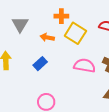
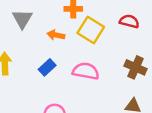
pink semicircle: (85, 66) -> (86, 71), moved

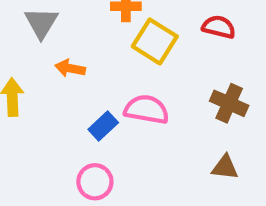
orange arrow: (56, 35) -> (70, 68), moved
blue rectangle: (47, 67) -> (103, 126), moved

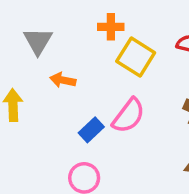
pink semicircle: (147, 110) -> (129, 116), turned 117

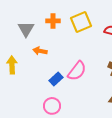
orange cross: (111, 27) -> (53, 21), moved
yellow square: (136, 57) -> (81, 22), moved, turned 35

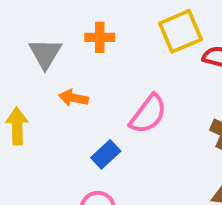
yellow square: (81, 22) -> (180, 31), moved
pink semicircle: (77, 71) -> (148, 114), moved

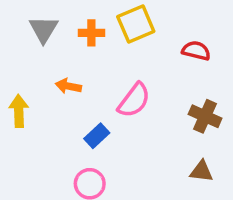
yellow square: (180, 31) -> (136, 24), moved
gray triangle: (45, 54) -> (44, 29), moved

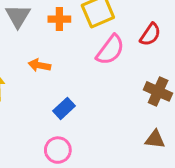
red semicircle: (196, 51) -> (150, 34), turned 110
pink semicircle: (134, 100) -> (110, 50), moved

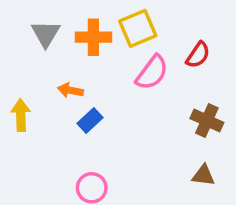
orange cross: (59, 19) -> (93, 37), size x1.4
blue rectangle: (64, 108) -> (90, 120), moved

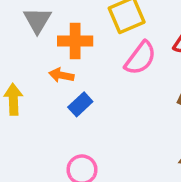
orange cross: (93, 37) -> (75, 41), moved

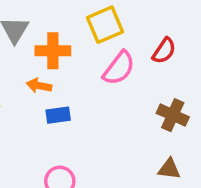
blue rectangle: (80, 104) -> (58, 115), turned 35

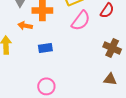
orange arrow: (39, 86) -> (25, 26), moved

